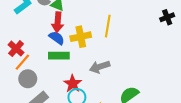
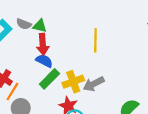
yellow cross: (81, 37) -> (73, 82), moved
green rectangle: (59, 56) -> (49, 79), turned -36

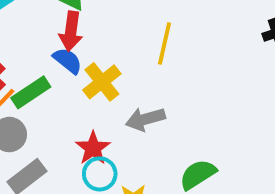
green rectangle: (49, 79) -> (31, 92), moved
yellow cross: (73, 82) -> (102, 82), moved, turned -30

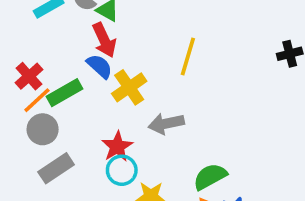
red arrow: (71, 31) -> (104, 40), turned -36

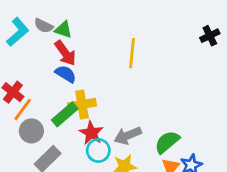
yellow cross: (129, 87) -> (82, 105), moved, turned 36
green rectangle: (65, 93) -> (65, 114), moved
gray arrow: (166, 124) -> (128, 136), moved

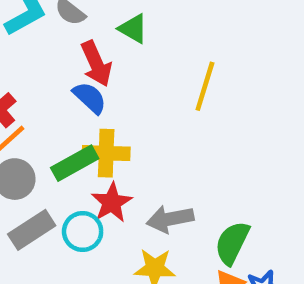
green triangle: (63, 30) -> (133, 29), moved
green semicircle: (167, 142) -> (232, 243), turned -36
cyan circle: (98, 150) -> (83, 231), moved

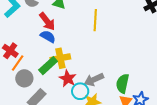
cyan circle: (83, 231) -> (80, 91), moved

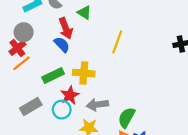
yellow cross: (60, 58) -> (84, 73), moved
gray circle: (24, 78) -> (24, 32), moved
cyan circle: (80, 91) -> (62, 110), moved

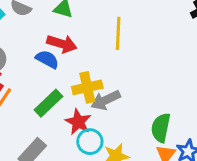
red arrow: (66, 28) -> (62, 44), moved, turned -35
gray arrow: (97, 105) -> (106, 100), moved
cyan circle: (62, 110) -> (90, 142), moved

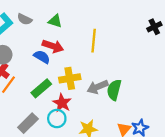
gray arrow: (106, 100) -> (98, 87), moved
green semicircle: (161, 128) -> (114, 90), moved
cyan circle: (90, 142) -> (57, 119), moved

